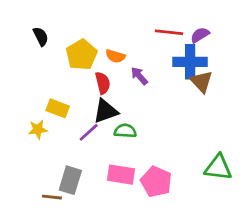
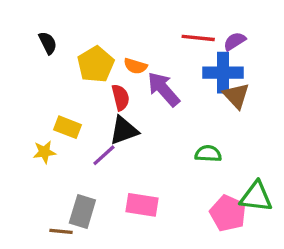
purple arrow: (139, 76) -> (163, 89), size x1.6
green semicircle: (125, 131) -> (208, 154), moved
pink pentagon: (156, 182) -> (228, 213), moved

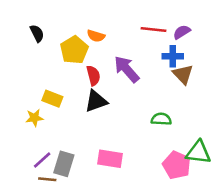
orange semicircle: (135, 66) -> (96, 36), moved
blue cross: (223, 73) -> (173, 56), size x0.7
purple line: (104, 155) -> (42, 160), moved

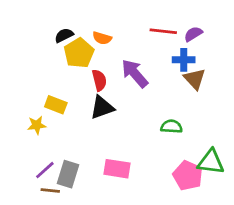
black semicircle: (37, 33) -> (64, 35), moved, turned -90

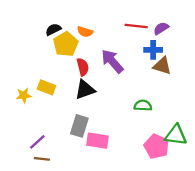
brown triangle: (195, 79) -> (162, 66), turned -30
yellow star: (37, 125) -> (24, 95), moved
gray rectangle: (68, 174) -> (79, 126), moved

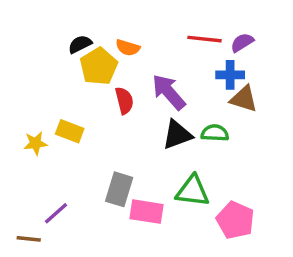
black triangle: (85, 90) -> (177, 135), moved
green semicircle: (143, 106) -> (215, 133), moved
green triangle: (176, 135) -> (193, 191), moved
brown line: (42, 159) -> (29, 239), moved

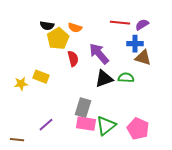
black semicircle: (80, 44) -> (47, 26), turned -144
gray rectangle: (119, 189) -> (83, 108), moved
green triangle: (193, 191) -> (106, 126), moved, turned -45
purple line: (56, 213) -> (46, 125), moved

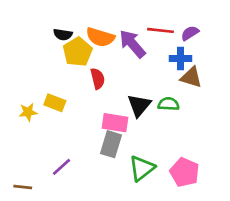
orange semicircle: (75, 28) -> (100, 37), size x1.5
purple arrow: (99, 54) -> (132, 44), moved
black triangle: (104, 79) -> (139, 105), turned -30
pink rectangle: (86, 124) -> (115, 123), moved

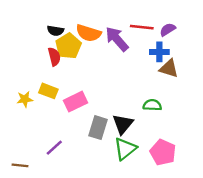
red semicircle: (98, 79) -> (54, 57), moved
green semicircle: (169, 104) -> (152, 105), moved
black triangle: (139, 105) -> (123, 124), moved
pink rectangle: (115, 123) -> (76, 102), moved, turned -35

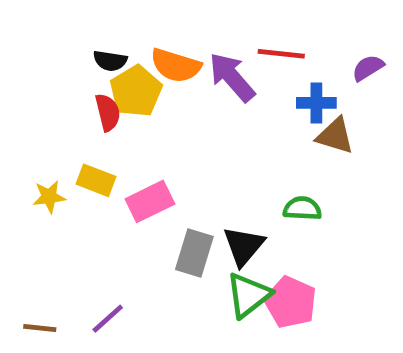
purple semicircle: (168, 30) -> (368, 68), moved
purple line: (54, 148) -> (108, 319), moved
pink pentagon: (163, 152) -> (291, 302), moved

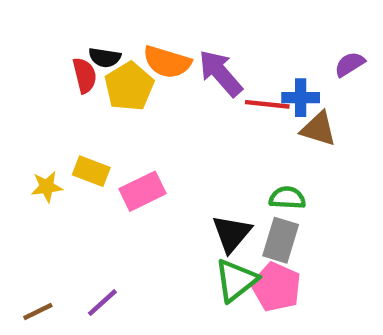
red line: (281, 54) -> (267, 104), moved
red semicircle: (108, 112) -> (85, 75), moved
gray rectangle: (194, 253) -> (281, 240), moved
brown line: (40, 328) -> (38, 311), turned -32

